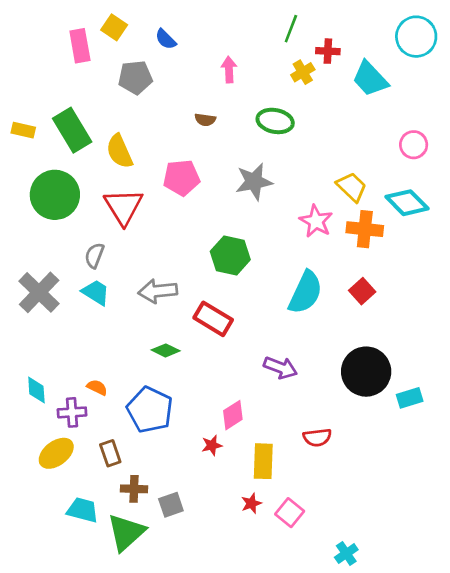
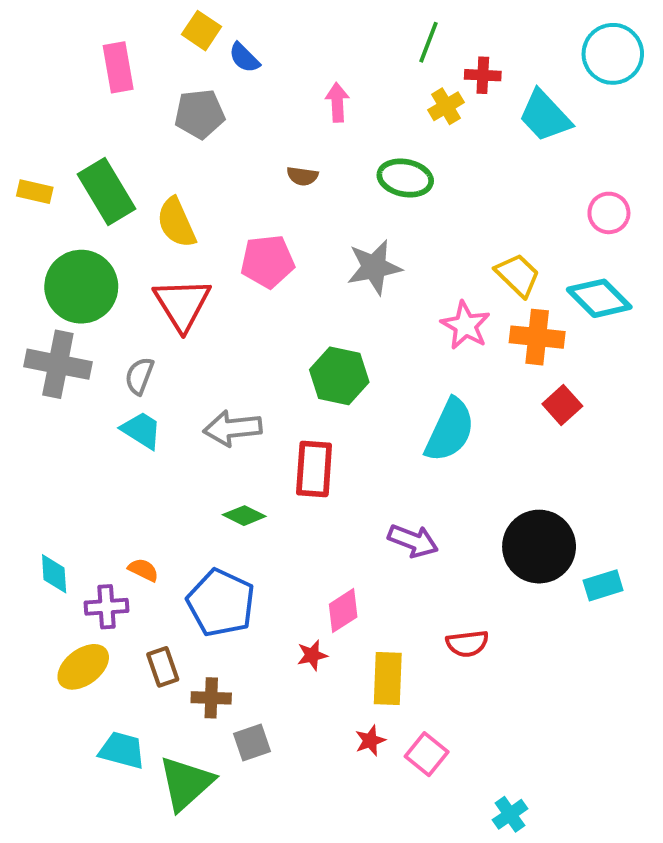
yellow square: (114, 27) -> (202, 31), moved
red square: (362, 291) -> (562, 405), moved
gray cross: (39, 292) -> (58, 364), moved, turned -33
red rectangle: (213, 319) -> (314, 469), turned 63
brown cross: (134, 489) -> (211, 698), moved

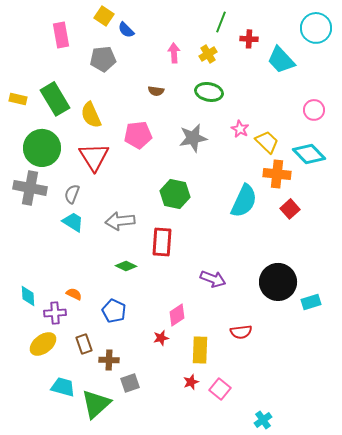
yellow cross: (446, 106) -> (208, 54), moved
pink star: (465, 325) -> (240, 129), moved, size x0.7
cyan semicircle: (450, 430) -> (244, 201), moved
blue pentagon: (221, 603) -> (114, 311), size x0.7

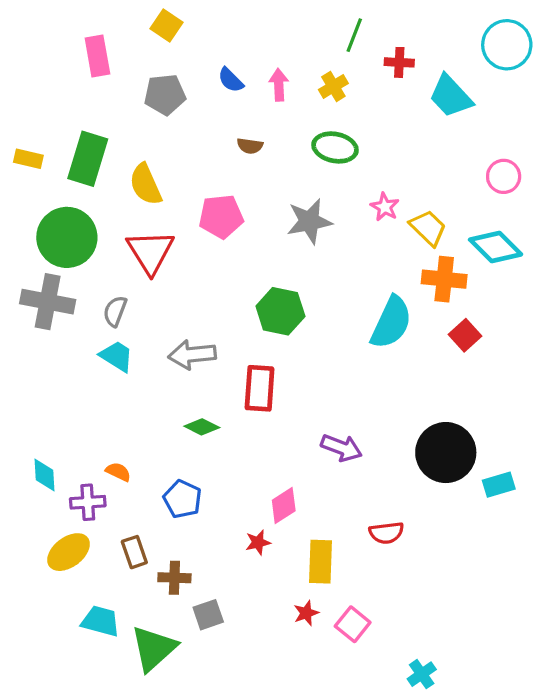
blue semicircle: (126, 30) -> (231, 80), moved
green rectangle: (55, 99) -> (88, 159), turned 48

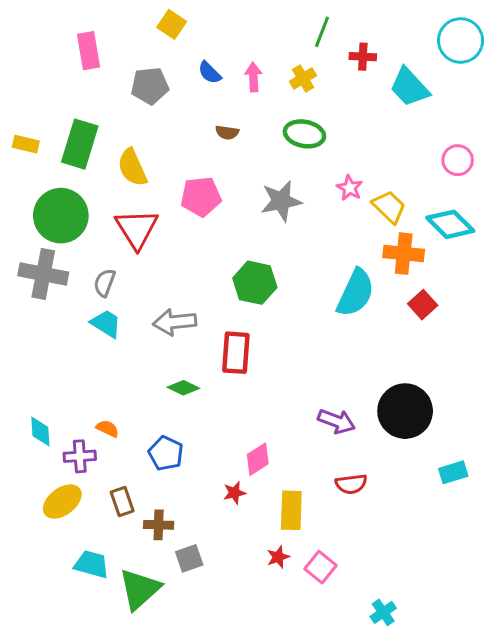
yellow square: (166, 25) -> (172, 24), moved
purple arrow: (341, 448) -> (337, 421), moved
cyan rectangle: (499, 485) -> (453, 472), moved

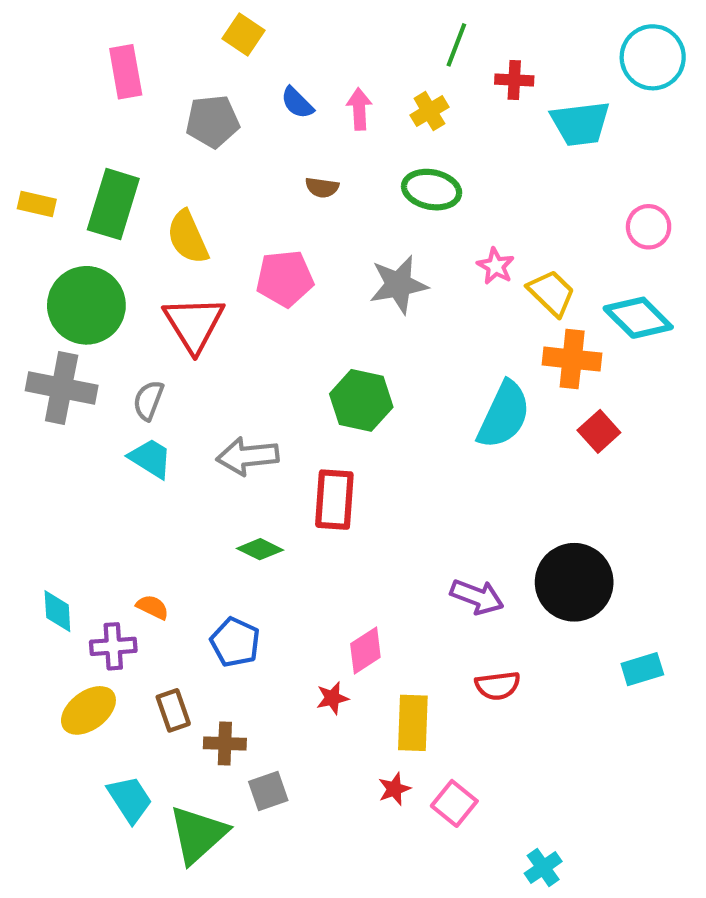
cyan trapezoid: (409, 87) -> (580, 123), turned -54
cyan trapezoid: (91, 564) -> (130, 799), turned 42

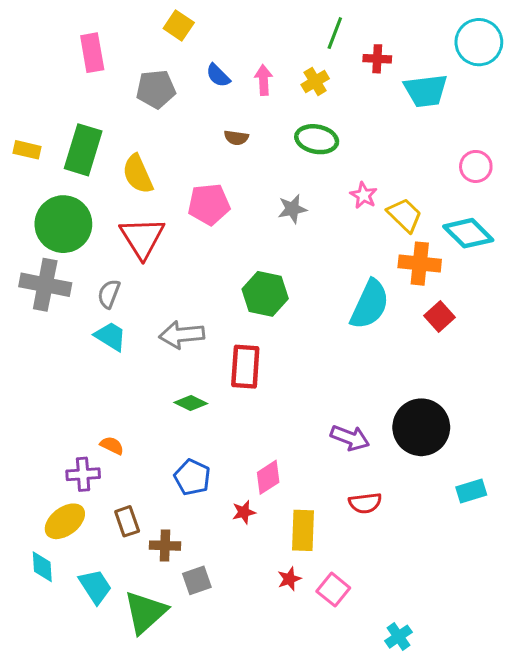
gray star: (398, 285) -> (292, 209), size x0.7
cyan diamond: (57, 611) -> (42, 567), moved
blue pentagon: (235, 642) -> (192, 477), moved

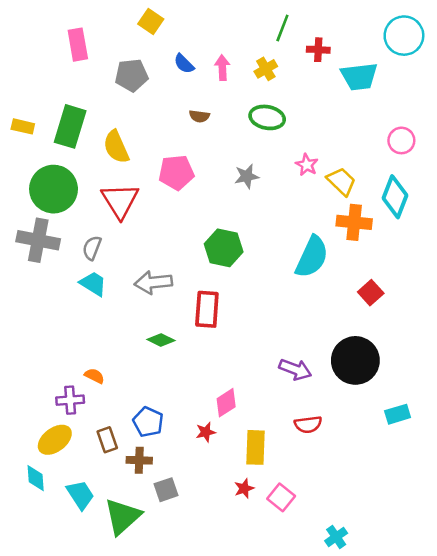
cyan diamond: (468, 233) -> (395, 197), turned 66
red square: (439, 317) -> (371, 293), moved
blue pentagon: (192, 477) -> (148, 422), moved

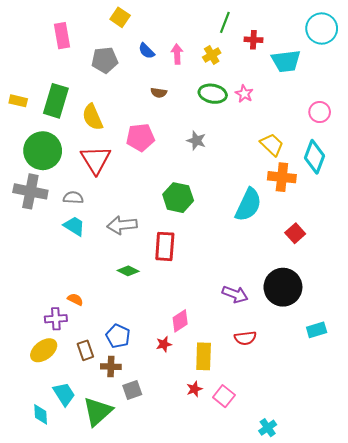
pink star: (307, 165) -> (244, 94), moved
gray star: (247, 176) -> (196, 141), turned 30
gray semicircle: (92, 248) -> (73, 198), turned 72
cyan diamond: (36, 478) -> (41, 414), moved

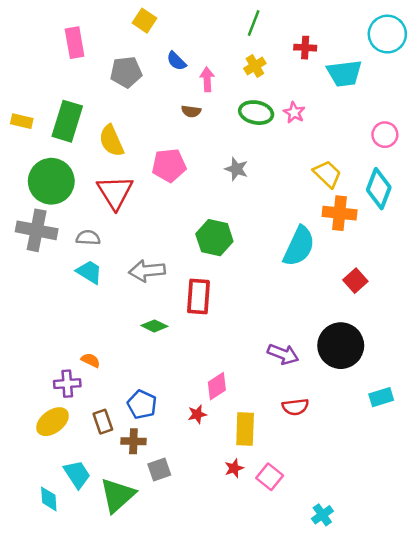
green line: (225, 22) -> (254, 23), moved
pink arrow: (177, 54) -> (207, 79), moved

